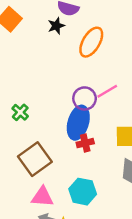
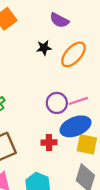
black star: (56, 26) -> (44, 48), moved
blue ellipse: (78, 123) -> (75, 126), moved, turned 40

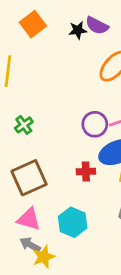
black star: (44, 48) -> (78, 30), moved

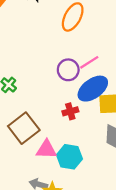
pink triangle: (29, 219) -> (46, 149), moved

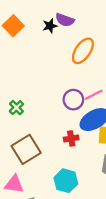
pink triangle: (46, 149) -> (14, 184), moved

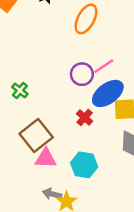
red cross: (71, 138) -> (85, 117), turned -32
pink triangle: (14, 184) -> (46, 158), moved

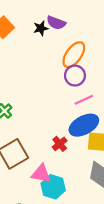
purple circle: (82, 74) -> (75, 76), moved
pink triangle: (46, 158) -> (41, 174), moved

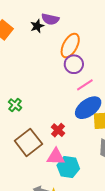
red cross: (60, 144) -> (58, 130), moved

